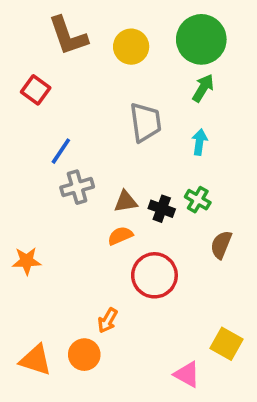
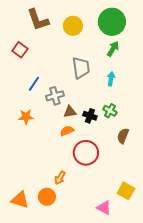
gray cross: (77, 187) -> (55, 96), moved
orange star: (27, 261) -> (26, 117), moved

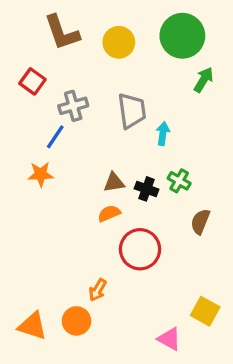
green arrow: (113, 49) -> (204, 80), moved
cyan arrow: (111, 79) -> (163, 134), moved
gray cross: (55, 96) -> (73, 106), moved
orange star: (26, 117) -> (41, 174), moved

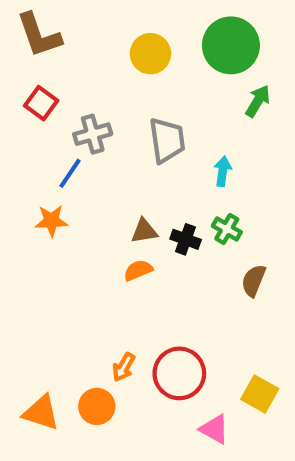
brown L-shape: (62, 33) -> (39, 35), moved
cyan arrow: (163, 134) -> (223, 171), moved
red circle: (140, 249) -> (179, 373), moved

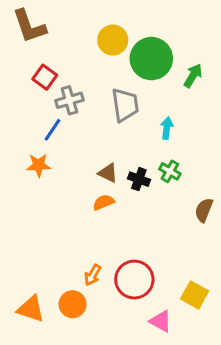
green circle: (231, 45) -> (151, 59), moved
red square: (41, 103) -> (45, 77), moved
brown triangle: (144, 231) -> (108, 173), turned 35
brown semicircle: (254, 281) -> (204, 210), moved

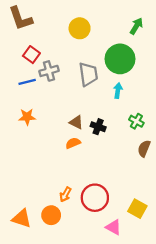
green circle: (151, 59) -> (120, 59), moved
green arrow: (193, 76) -> (136, 26), moved
blue line: (52, 130) -> (27, 82), moved, turned 42
green cross: (170, 171) -> (136, 121), moved

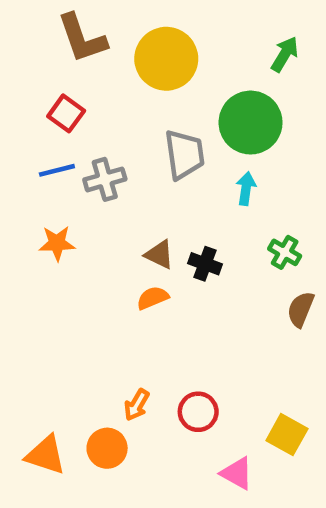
brown L-shape: (21, 18) -> (82, 38), moved
yellow circle: (80, 28) -> (166, 59), size x1.4
gray cross: (49, 71) -> (105, 179), moved
red circle: (95, 198) -> (198, 412), size x0.7

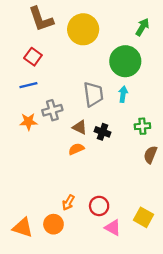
gray trapezoid: (184, 154) -> (93, 94), moved
gray cross: (105, 179) -> (52, 110), moved
green cross: (285, 252) -> (142, 126), turned -35
pink triangle: (237, 473) -> (113, 228), moved

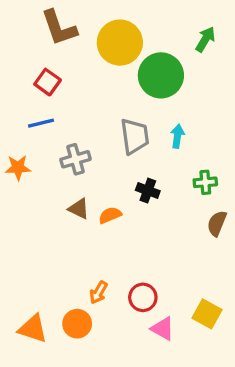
green circle: (125, 61) -> (161, 75), moved
orange star: (28, 122) -> (18, 168), moved
brown triangle: (80, 127) -> (79, 209), moved

